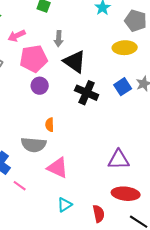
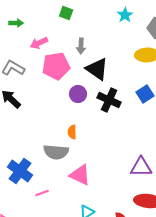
purple circle: (40, 86) -> (78, 94), moved
pink line: (20, 186) -> (42, 193), turned -56

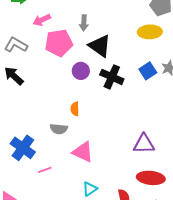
gray semicircle: (56, 152) -> (59, 129), size x0.7

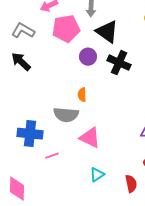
gray semicircle: (59, 129) -> (66, 115), size x1.4
blue cross: (23, 148) -> (30, 134), turned -30

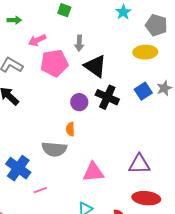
purple circle: (88, 57) -> (79, 102), moved
blue cross: (30, 134) -> (18, 168), turned 30
pink triangle: (90, 138) -> (93, 172), moved, turned -30

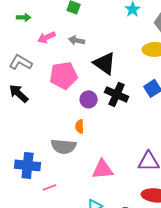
gray arrow: (79, 43) -> (77, 40), moved, turned 98
pink pentagon: (54, 63) -> (64, 75), moved
blue cross: (18, 168) -> (28, 165), turned -30

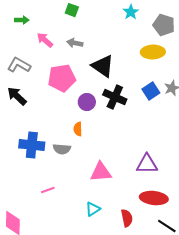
pink arrow: (47, 37) -> (45, 40), turned 66
gray semicircle: (64, 146) -> (62, 149), size x0.7
blue cross: (28, 165) -> (32, 145), moved

